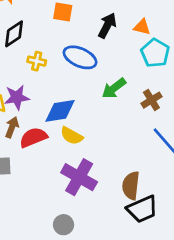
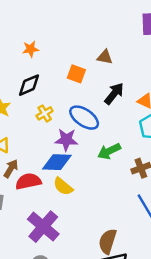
yellow cross: (37, 61) -> (45, 113), turned 35
purple star: (17, 97) -> (66, 140), moved
purple cross: (79, 177) -> (43, 227), moved

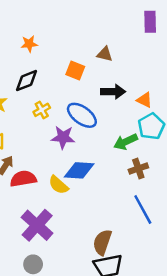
black arrow: (114, 94) -> (113, 92), turned 50
green arrow: (109, 151) -> (126, 142), moved
blue diamond: (57, 162) -> (79, 170), moved

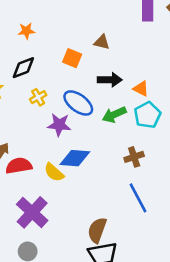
green arrow: (126, 142) -> (114, 115), moved

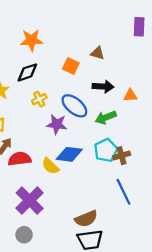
orange star: (26, 31) -> (32, 40), size x1.5
orange triangle: (141, 89) -> (130, 95), turned -32
cyan pentagon: (147, 115) -> (106, 150), moved
brown semicircle: (97, 230) -> (86, 219), turned -135

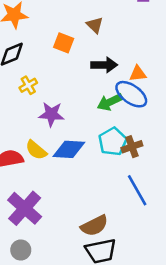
brown triangle: (98, 53) -> (95, 25), turned 32
blue ellipse: (74, 106) -> (131, 94), moved
yellow semicircle: (50, 166) -> (36, 150), moved

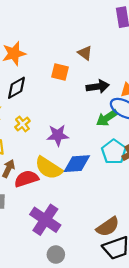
yellow cross: (28, 85) -> (22, 124), moved
yellow semicircle: (36, 150) -> (49, 168), size x1.4
gray circle: (21, 250) -> (56, 255), moved

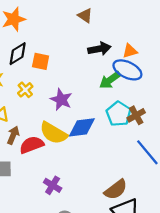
orange square: (60, 72) -> (41, 61), moved
purple star: (58, 135) -> (61, 100), turned 30
purple cross: (45, 220) -> (53, 185), size x0.6

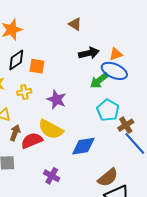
yellow cross: (25, 90) -> (24, 92), turned 32
brown cross: (136, 115) -> (126, 125), moved
blue diamond: (82, 127) -> (83, 146), moved

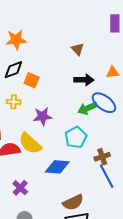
orange triangle: (116, 54) -> (113, 72), moved
purple star: (57, 99) -> (43, 116), turned 30
cyan pentagon: (108, 110) -> (76, 137), moved

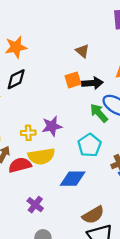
orange square: (32, 80) -> (73, 80), moved, turned -35
yellow cross: (14, 102) -> (28, 133), moved
green arrow: (87, 108) -> (99, 113), turned 78
yellow semicircle: (30, 143) -> (41, 156), turned -45

